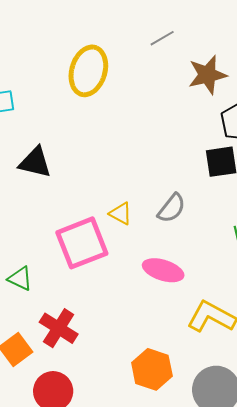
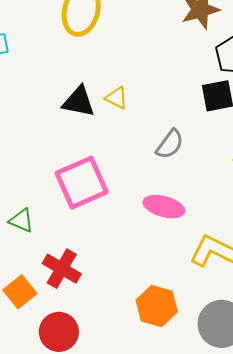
black triangle: (35, 162) -> (79, 102), moved
yellow triangle: (121, 214) -> (116, 98), moved

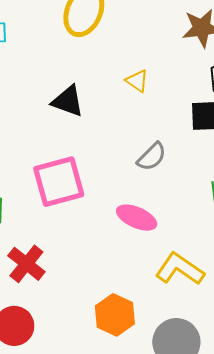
yellow triangle: (116, 98) -> (137, 81), moved

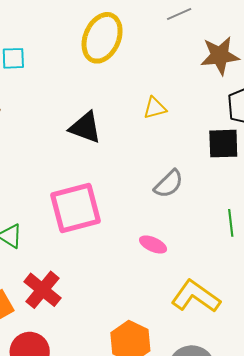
yellow triangle: (137, 81) -> (155, 108), turned -50
pink ellipse: (137, 218) -> (153, 245), size x0.7

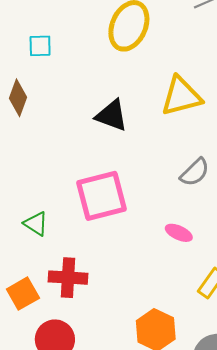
yellow triangle: (155, 108) -> (181, 96), size x1.8
red cross: (42, 290) -> (68, 278), turned -36

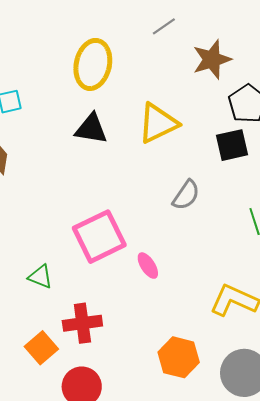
black triangle: (112, 115) -> (91, 129), moved
pink ellipse: (179, 233) -> (148, 266), moved, turned 44

